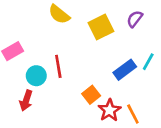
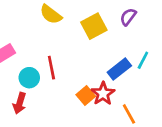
red star: (109, 110) -> (103, 94), moved

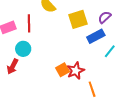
red line: (51, 68) -> (29, 23), moved
blue rectangle: (119, 69) -> (96, 36), moved

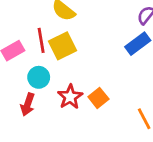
yellow square: (78, 19) -> (62, 46), moved
red star: (76, 71) -> (70, 97), moved

